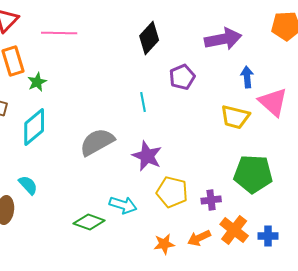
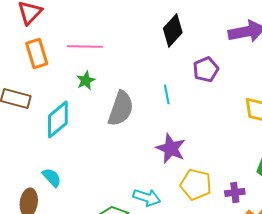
pink line: (59, 33) -> (85, 46), moved
green star: (37, 82) -> (86, 80), moved
gray semicircle: (97, 142) -> (121, 108), moved, turned 138

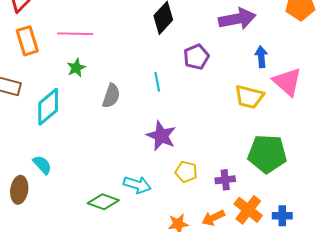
gray semicircle: (121, 108) -> (111, 96), size x0.7
yellow pentagon: (196, 184) -> (186, 172), size x0.7

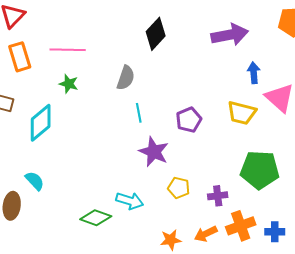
purple pentagon: (196, 57) -> (189, 120), moved
green star: (76, 68) -> (69, 84), turned -30
cyan line: (157, 82) -> (139, 113), moved
gray semicircle: (111, 96) -> (126, 78), moved
orange cross: (248, 210) -> (241, 226), turned 32

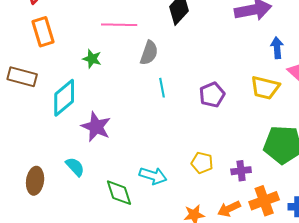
pink line: (68, 50) -> (119, 25), moved
purple star: (154, 152) -> (96, 127), moved
cyan semicircle: (35, 181) -> (75, 167), moved
green diamond: (96, 218) -> (119, 193), turned 52

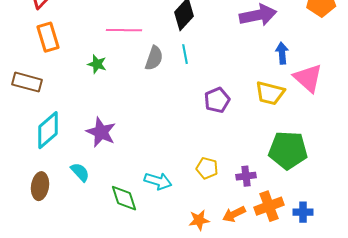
cyan line: (162, 88) -> (185, 54), moved
cyan diamond: (64, 98) -> (48, 130), moved

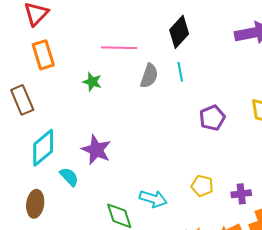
brown rectangle: (27, 82) -> (22, 100), turned 52
cyan semicircle: (80, 172) -> (69, 177), moved

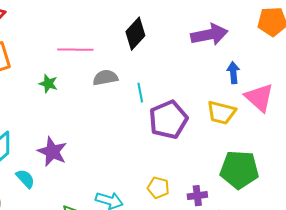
cyan line: (180, 72) -> (140, 93), moved
gray semicircle: (149, 76) -> (105, 78), turned -120
purple pentagon: (212, 118) -> (168, 120), size x1.5

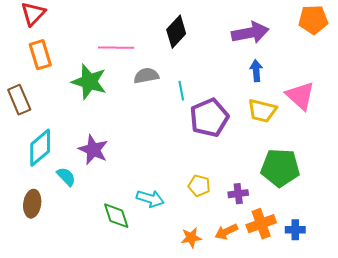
blue arrow: (233, 73) -> (256, 71), moved
green star: (48, 84) -> (89, 82), size x1.8

